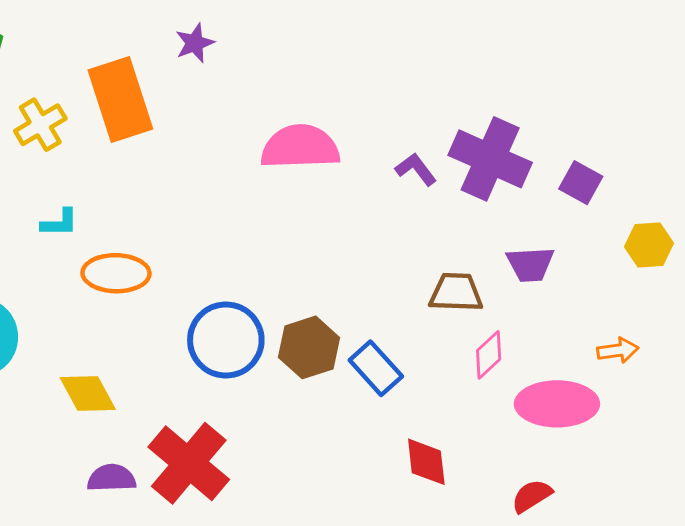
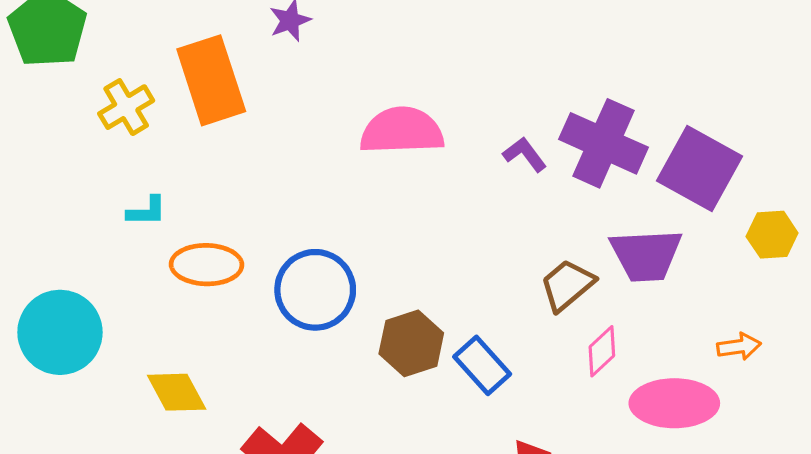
purple square: (581, 183) -> (700, 169), size x1.8
purple trapezoid: (530, 264) -> (646, 255), size x1.4
brown trapezoid: (456, 293) -> (567, 285), turned -42
blue circle: (226, 340) -> (315, 290), moved

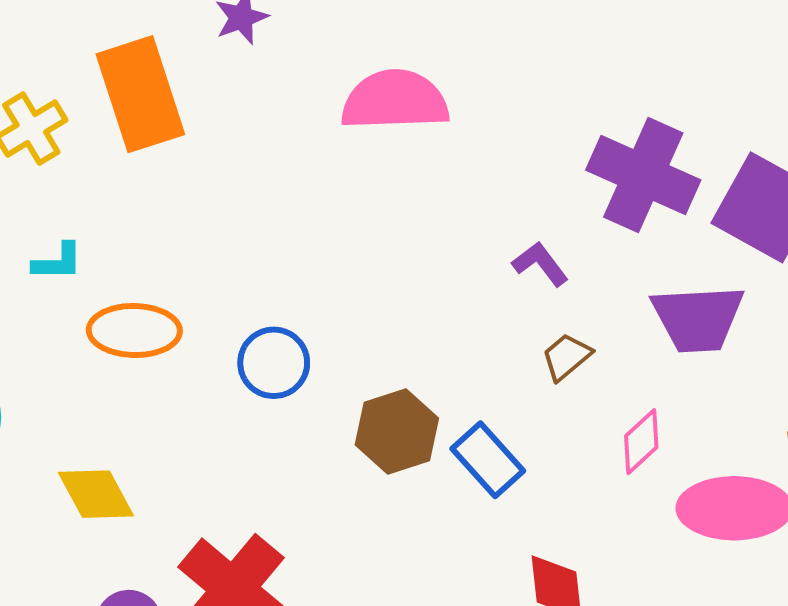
pink semicircle: (402, 131) -> (395, 100), moved
purple L-shape: (525, 154) -> (540, 264), moved
brown trapezoid: (567, 285) -> (567, 357), moved, size x0.7
blue circle: (315, 290) -> (274, 363), size x0.7

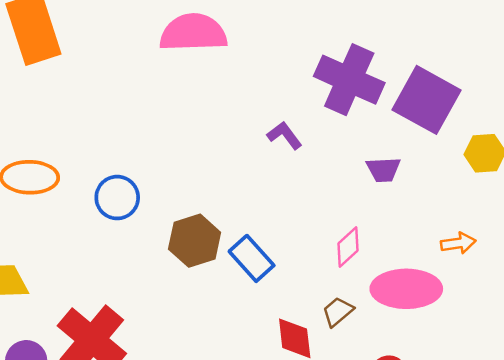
purple trapezoid: (698, 318) -> (383, 170), size x0.6
brown trapezoid: (567, 357) -> (338, 312), moved

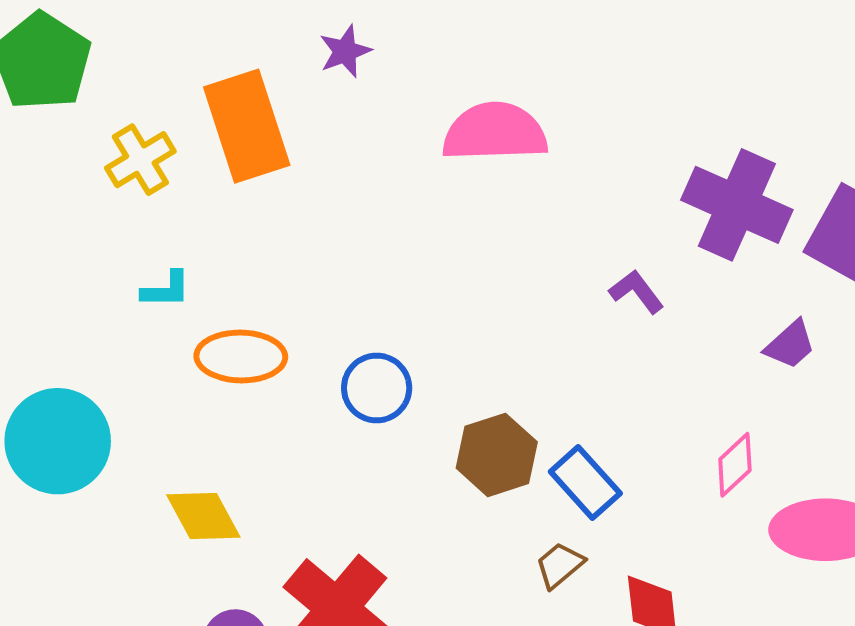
purple trapezoid: (383, 170) -> (790, 345), turned -39
brown trapezoid: (338, 312) -> (560, 565), moved

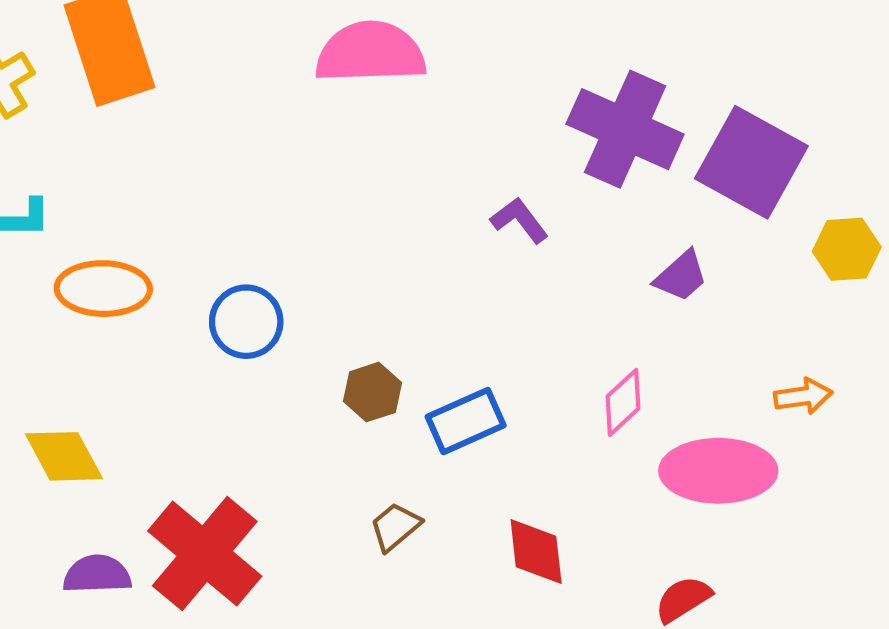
brown hexagon: (497, 455) -> (372, 392), size x0.7
blue rectangle: (585, 482) -> (466, 421), turned -72
brown trapezoid: (560, 565) -> (395, 527), moved

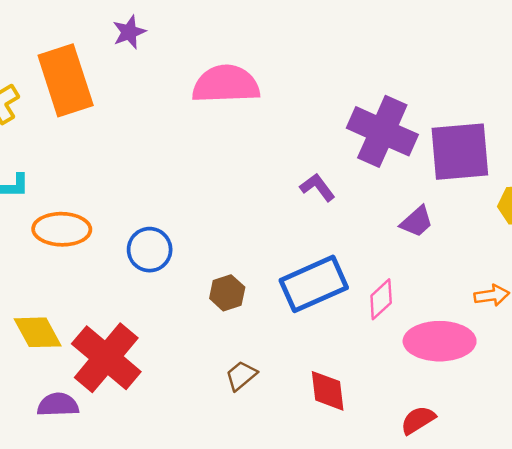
purple square: (751, 162) -> (460, 152), turned -34
blue rectangle: (466, 421) -> (314, 284), moved, size x1.4
red cross: (205, 554) -> (106, 358), moved

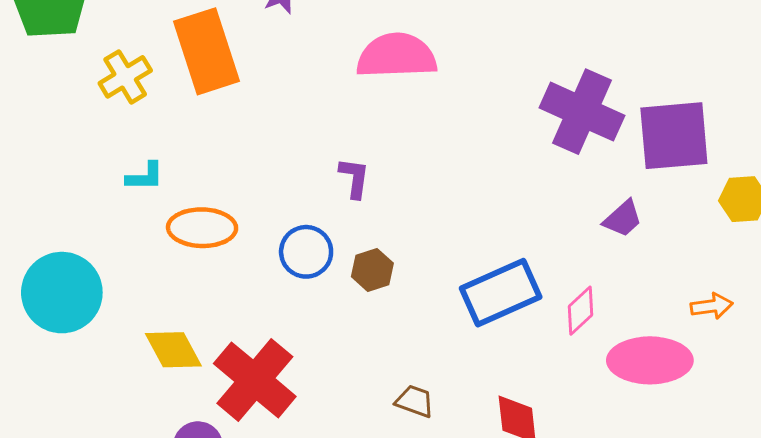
purple L-shape: (317, 187) -> (354, 178), moved, turned 45
brown hexagon: (227, 293) -> (372, 270), moved
brown trapezoid: (241, 376) -> (415, 401), turned 60

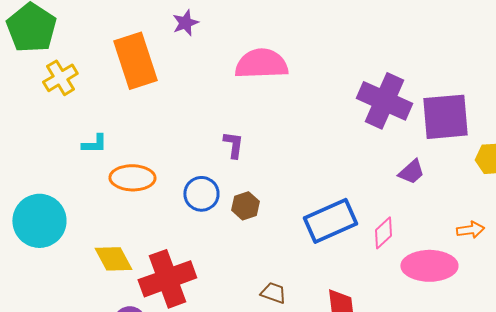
yellow cross: (125, 77) -> (60, 78), moved
red cross: (255, 380) -> (167, 279), turned 30

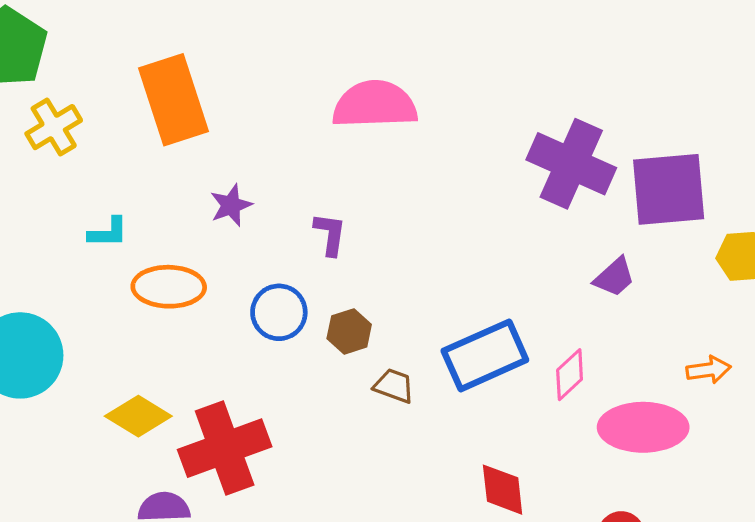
purple star: (185, 23) -> (231, 205), moved
yellow diamond: (113, 259) -> (138, 416), turned -30
brown trapezoid: (273, 293) -> (394, 386), moved

